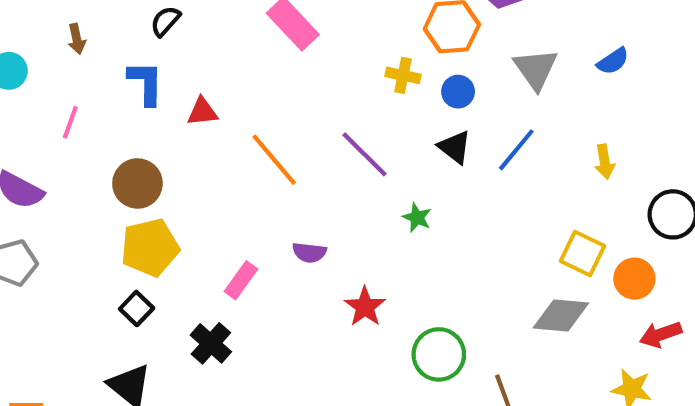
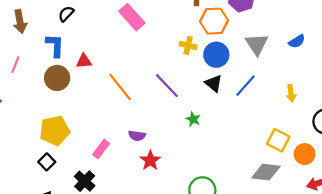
brown arrow: (77, 39) -> (20, 22), size x1.5
blue circle: (458, 92) -> (216, 55), size x1.5
brown circle: (137, 183) -> (57, 78), moved
red star: (365, 307) -> (150, 160), moved

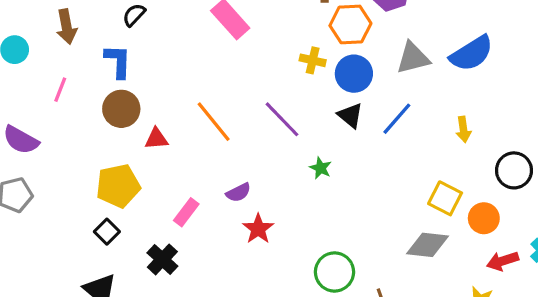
blue semicircle: (297, 41) -> (472, 53), size x1.8
gray triangle: (257, 44) -> (413, 58), turned 50
red triangle: (84, 61) -> (156, 139), moved
purple semicircle: (137, 136) -> (238, 193), turned -35

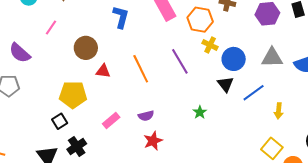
orange hexagon: (350, 24) -> (200, 20), moved
blue L-shape: (118, 61) -> (121, 17), moved
purple line: (282, 119) -> (180, 61), moved
yellow arrow: (463, 129) -> (279, 111), moved
black cross: (162, 259) -> (77, 147), moved

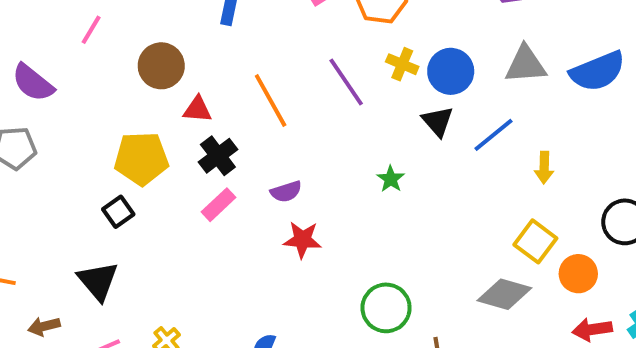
yellow cross: (210, 45) -> (402, 64), moved
red star: (153, 141) -> (302, 240), turned 30
black cross: (77, 147) -> (218, 156), moved

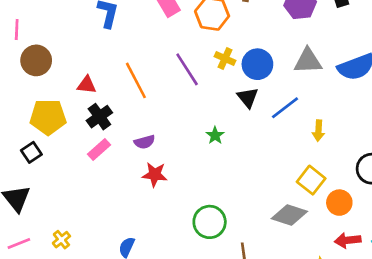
pink line: (91, 30) -> (17, 30), turned -30
brown circle: (161, 66) -> (36, 60), moved

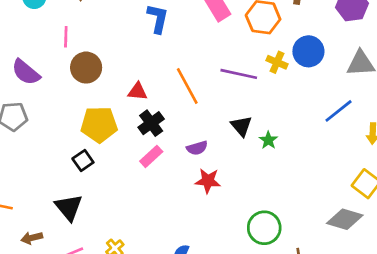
blue circle: (257, 64) -> (308, 51), moved
purple line: (187, 69) -> (239, 74), turned -44
black triangle: (248, 98) -> (241, 126), moved

